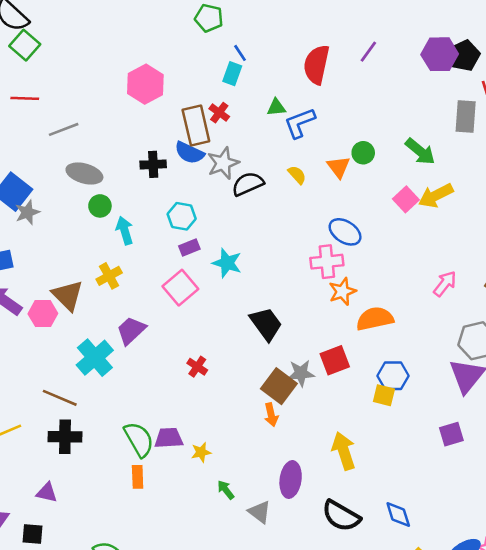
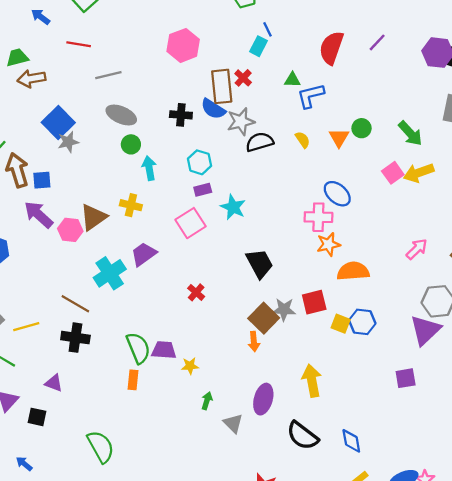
yellow cross: (109, 276) -> (131, 205), turned 35
brown triangle: (68, 295) -> (93, 217), turned 32
yellow square: (384, 395) -> (341, 324), moved
green arrow: (226, 490) -> (207, 401), turned 48

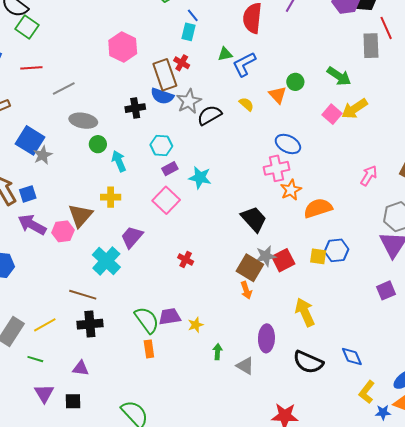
black trapezoid: (260, 264) -> (254, 219), moved
red square: (314, 302) -> (283, 260), moved

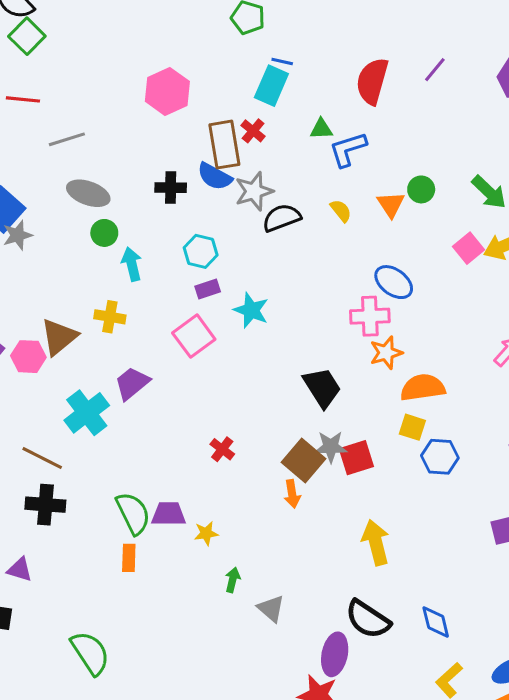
blue line: (193, 15) -> (282, 62), turned -48
cyan rectangle: (188, 32) -> (271, 86), size x1.4
yellow square: (318, 256) -> (412, 427), moved
red cross: (186, 260) -> (222, 449), moved
purple ellipse: (266, 338) -> (335, 654), moved

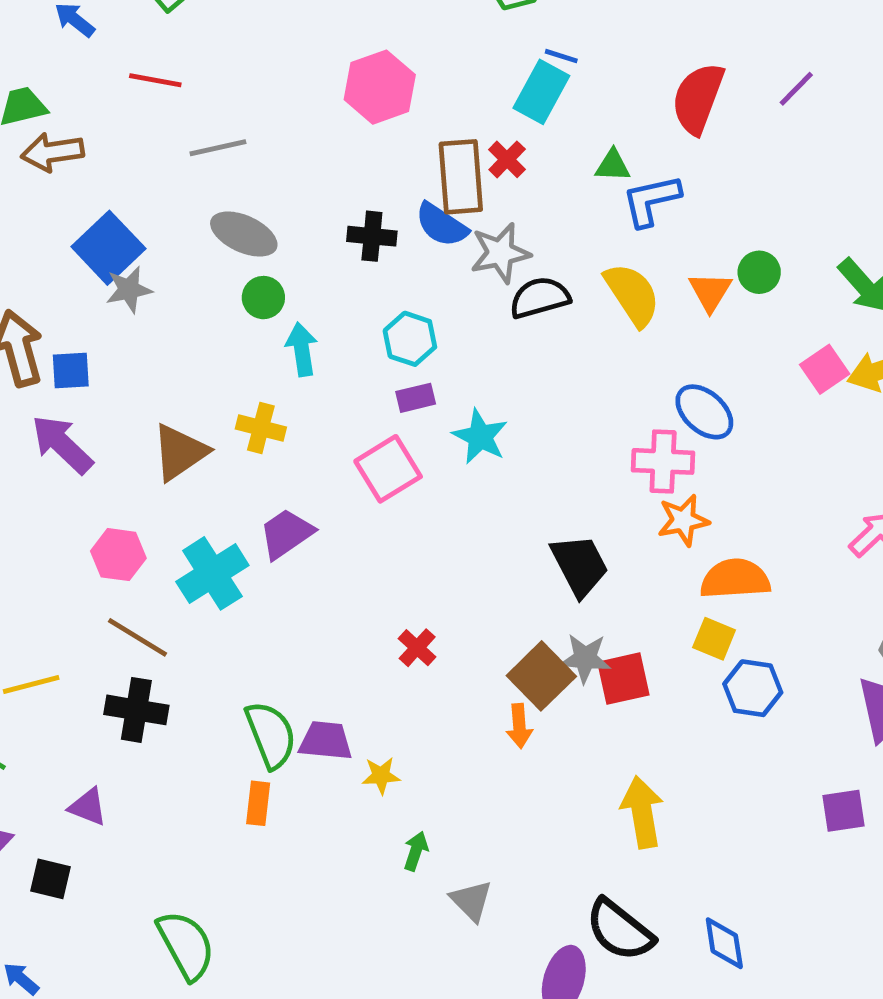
yellow semicircle: (341, 211) -> (632, 294), size x1.8
pink hexagon: (28, 357) -> (118, 555), moved

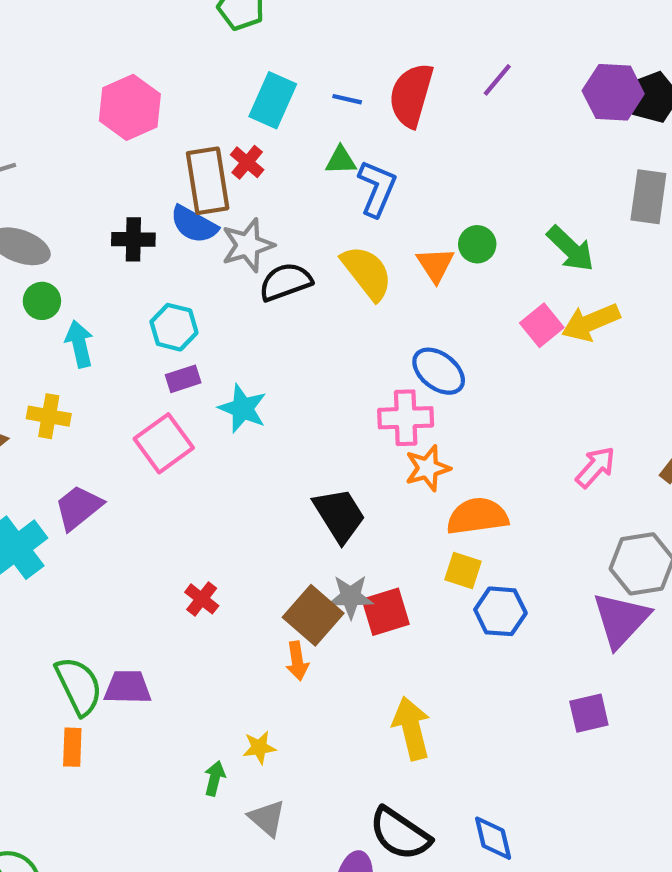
blue line: (561, 56) -> (347, 99), moved
blue L-shape: (651, 200) -> (377, 188), turned 130
yellow star: (381, 776) -> (259, 747), moved

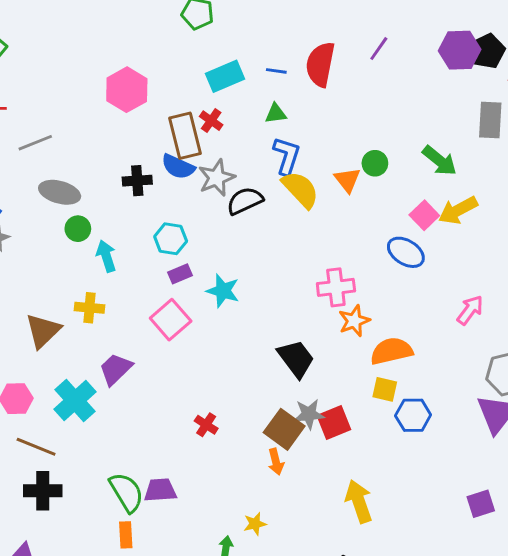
cyan rectangle: (273, 100) -> (225, 76), turned 48
blue L-shape: (377, 188) -> (287, 156), moved
blue ellipse: (439, 371) -> (406, 252), moved
purple square: (589, 713) -> (481, 504), moved

